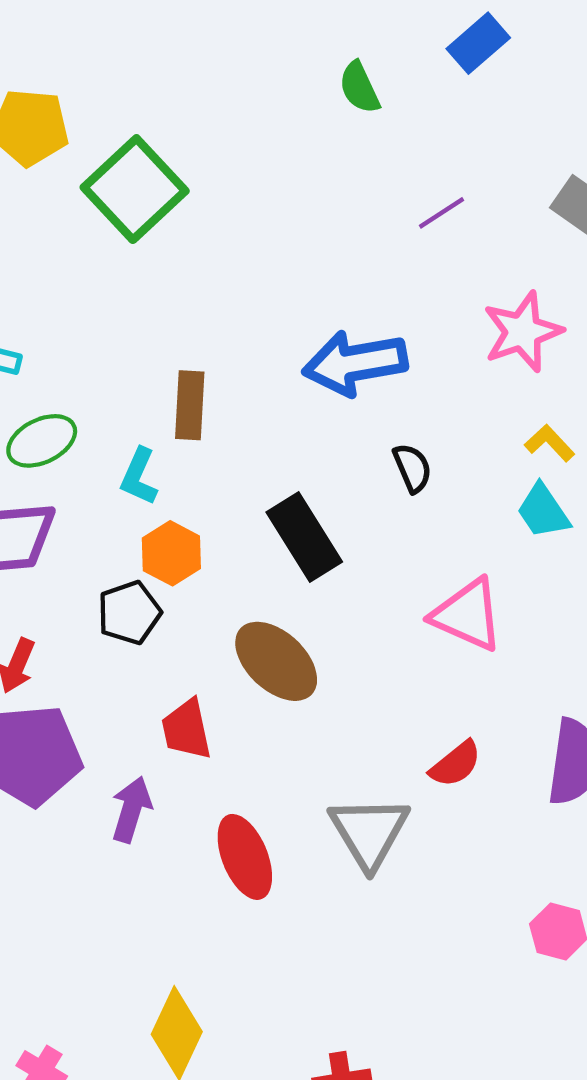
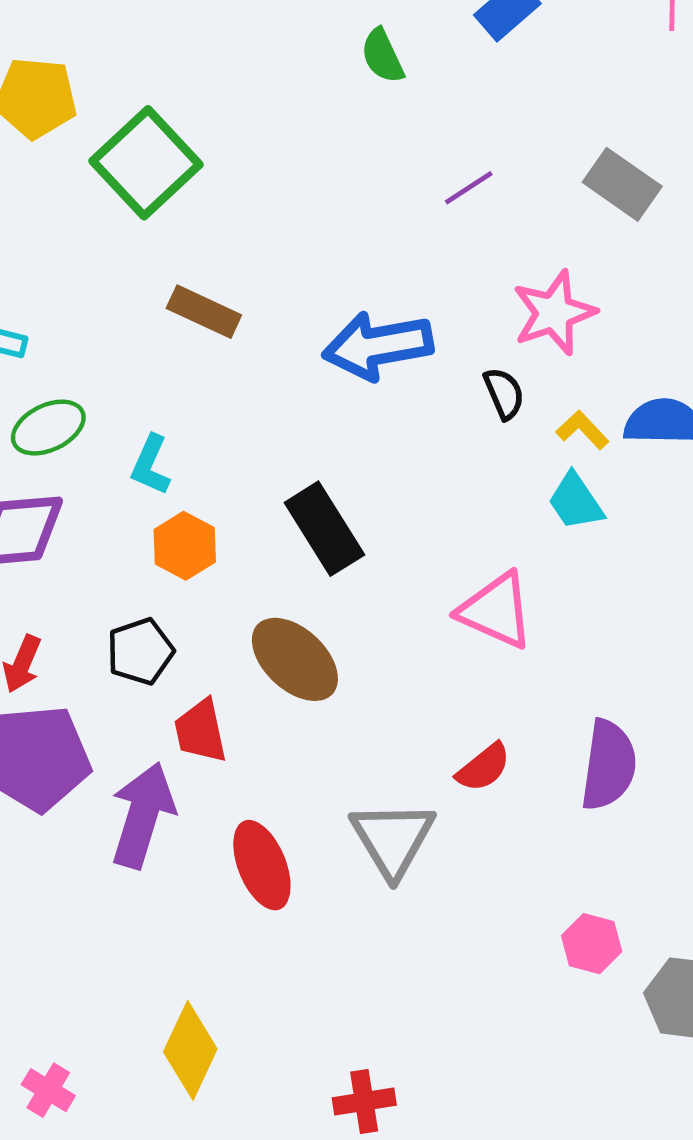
brown rectangle: (190, 405) -> (204, 312), moved, turned -68
black semicircle: (412, 468) -> (504, 393), moved
black pentagon: (129, 613) -> (140, 651), moved
purple arrow: (131, 809) -> (143, 815), size x1.5

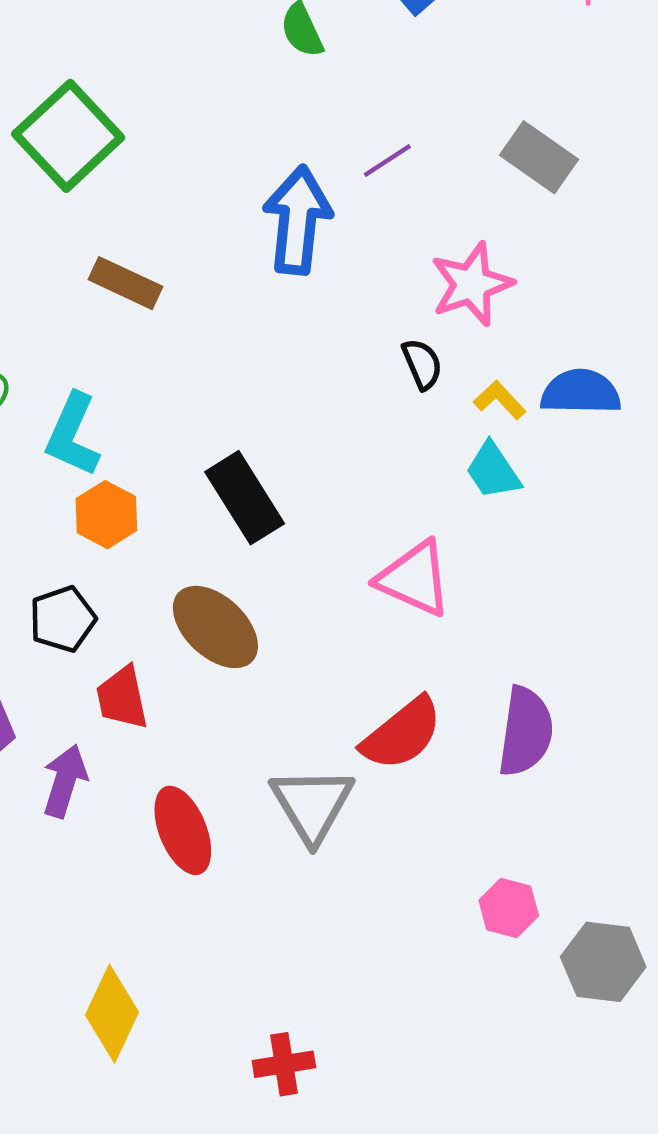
blue arrow: (378, 346) -> (297, 220), moved, turned 106
cyan L-shape: (151, 465) -> (73, 435), size x1.4
red semicircle: (484, 767) -> (402, 734), size x1.5
purple arrow: (143, 815) -> (65, 781), size x0.7

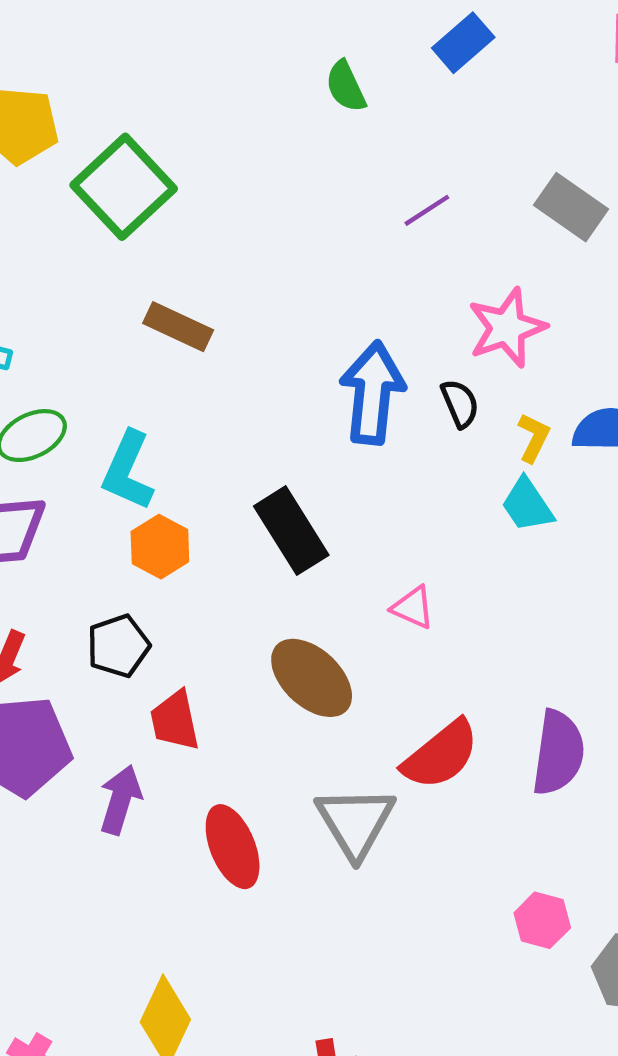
blue arrow: (297, 220) -> (372, 393), moved
yellow L-shape: (500, 400) -> (534, 438), turned 69
pink triangle: (414, 579) -> (413, 607), moved, size x0.6
brown ellipse: (215, 627) -> (312, 678), moved

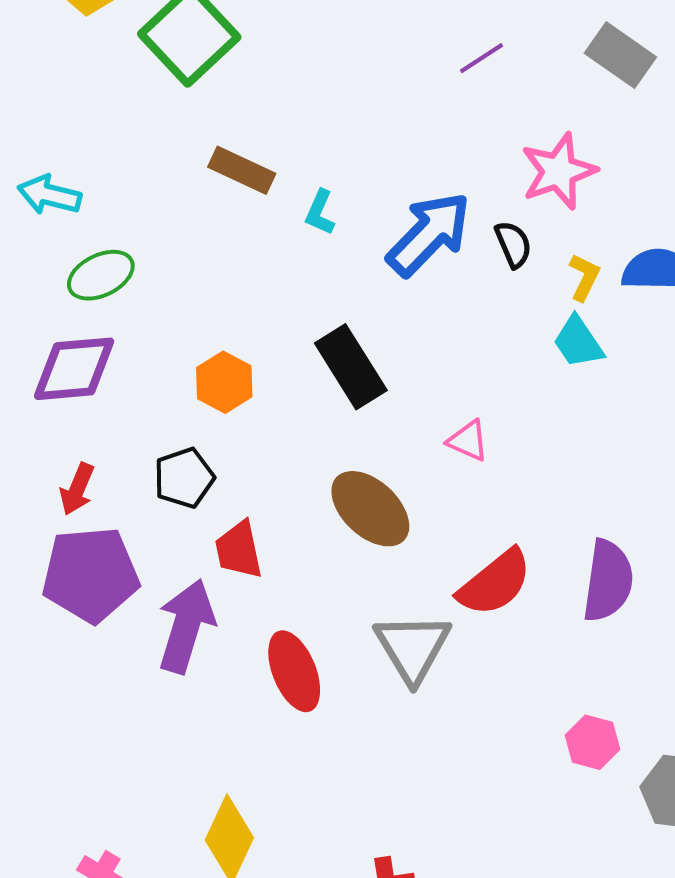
blue arrow: (372, 393) -> (429, 234), turned 38
cyan L-shape: (128, 471) -> (320, 212), moved, size x0.6
purple arrow: (120, 800) -> (186, 626), size x1.4

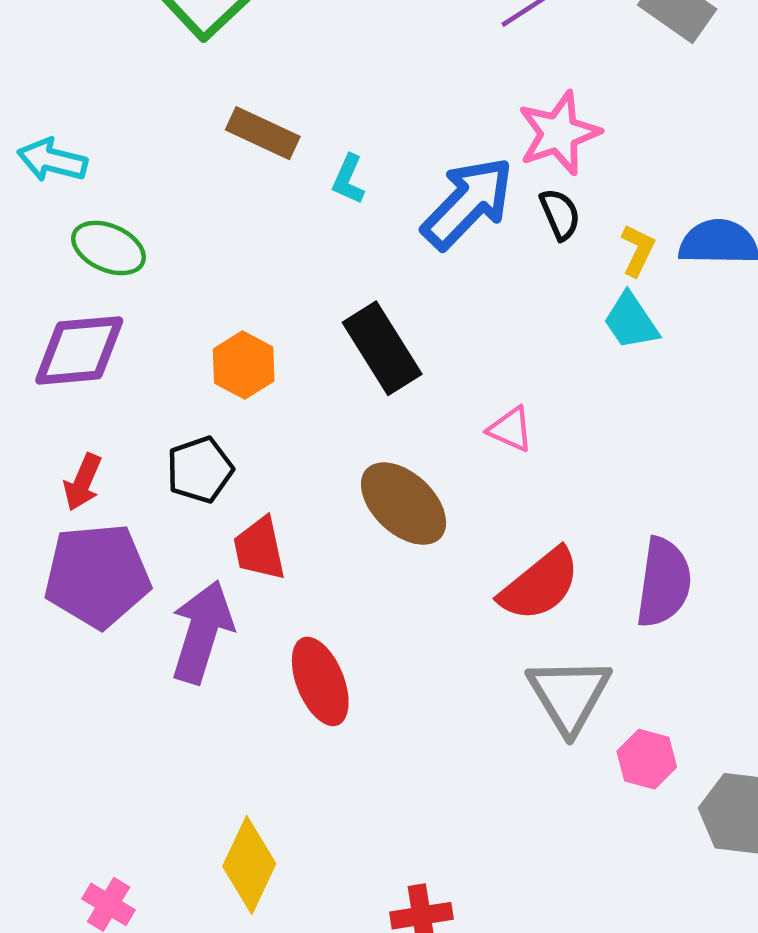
pink star: (559, 171) -> (559, 133), moved
green ellipse: (101, 275) -> (109, 248), turned 50
gray triangle: (413, 648) -> (569, 695), moved

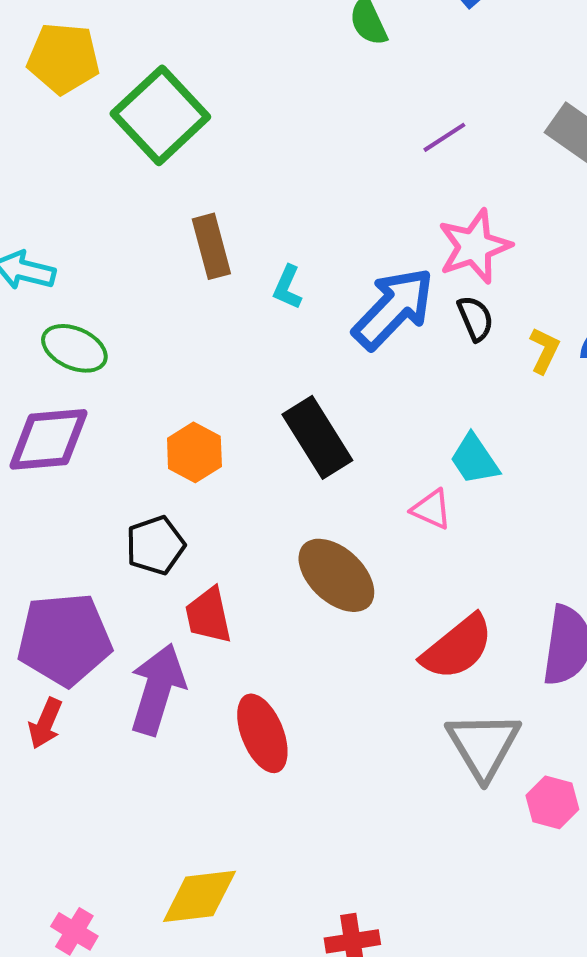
brown rectangle: (263, 133) -> (211, 246), turned 50
cyan trapezoid: (631, 321) -> (474, 459), moved
red arrow: (83, 482) -> (45, 723), moved
yellow diamond: (249, 865) -> (199, 896), turned 58

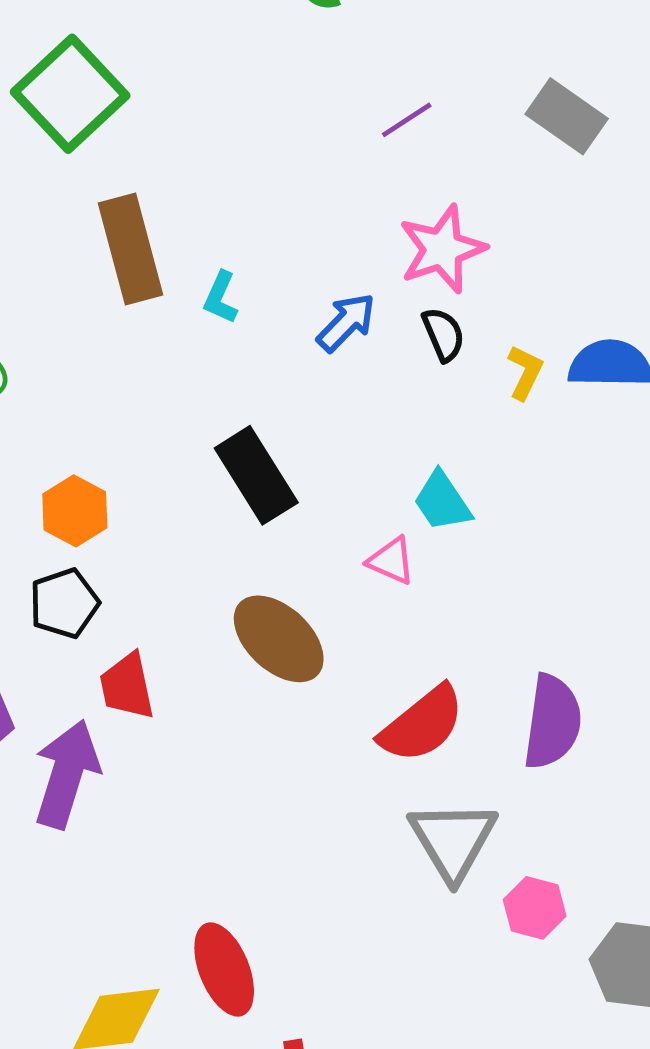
brown rectangle: (211, 246) -> (131, 249), size x1.4
blue arrow: (393, 308) -> (346, 322), size x0.6
orange hexagon: (194, 452) -> (75, 511), moved
red ellipse: (262, 733) -> (224, 969), moved

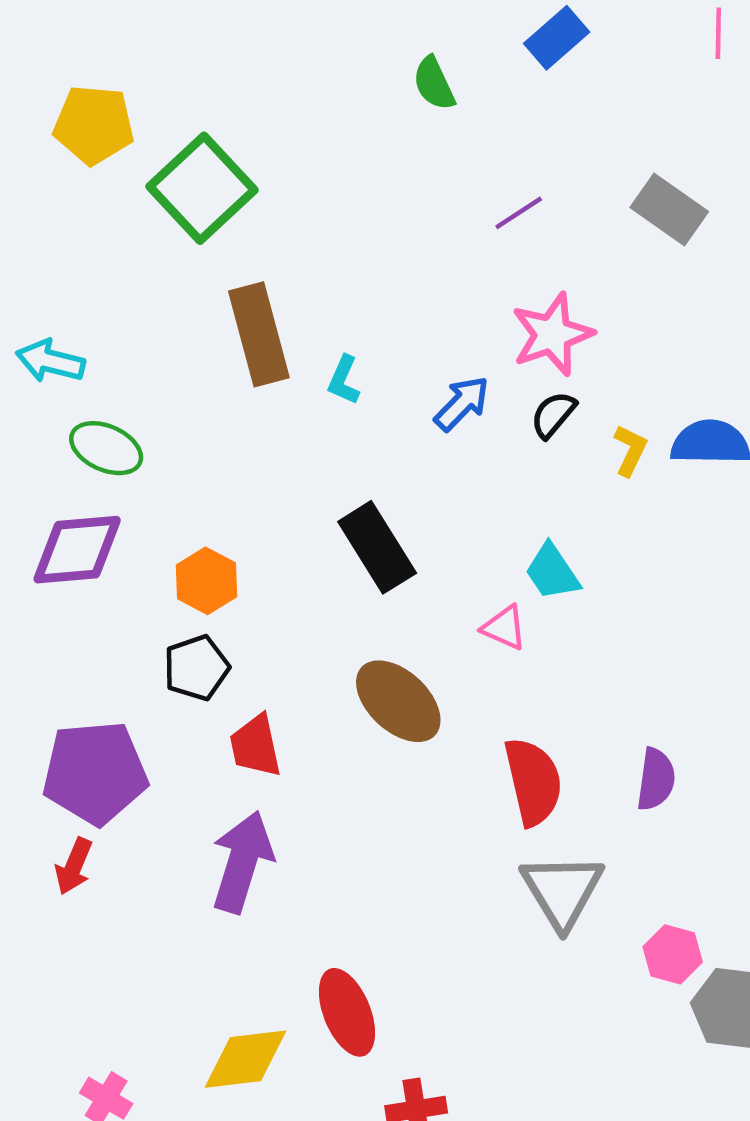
black semicircle: (443, 334) -> (553, 415), turned -117
purple semicircle: (552, 722) -> (656, 779), size x0.7
red semicircle: (422, 724) -> (533, 782), turned -64
purple arrow: (67, 774) -> (242, 862), moved
pink hexagon: (535, 908) -> (673, 954), moved

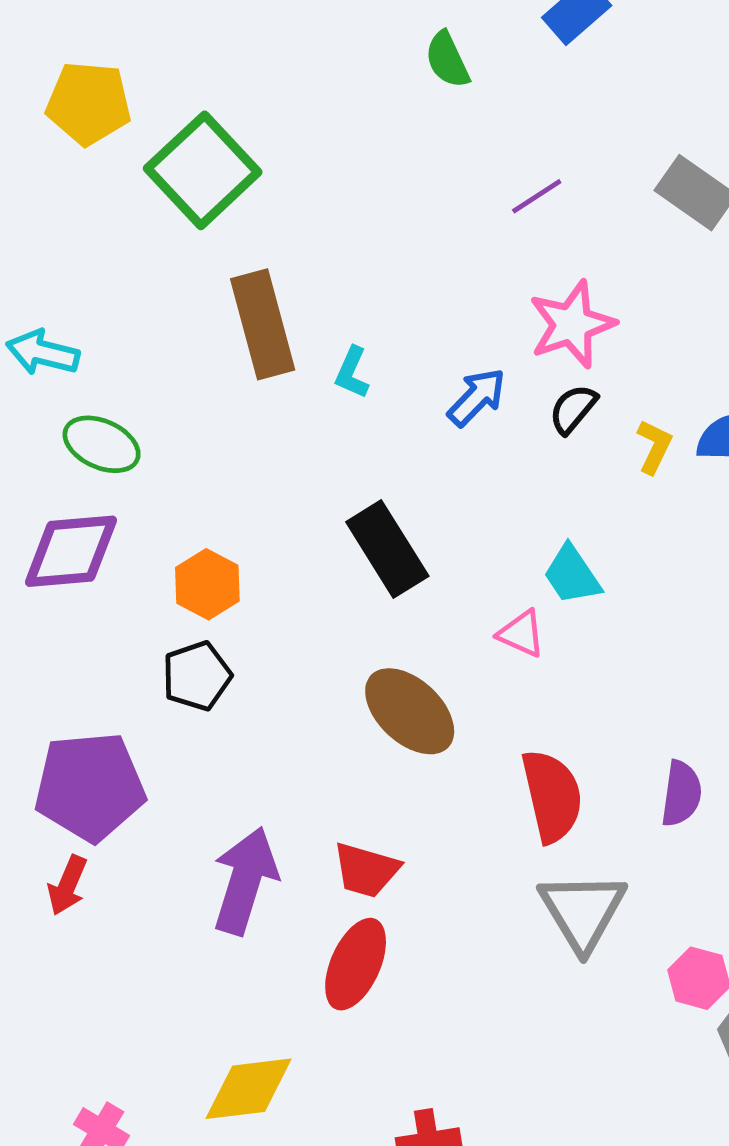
red trapezoid: (256, 746) -> (366, 870), moved, turned -62
red ellipse: (347, 1012) -> (356, 964), moved, turned 46

